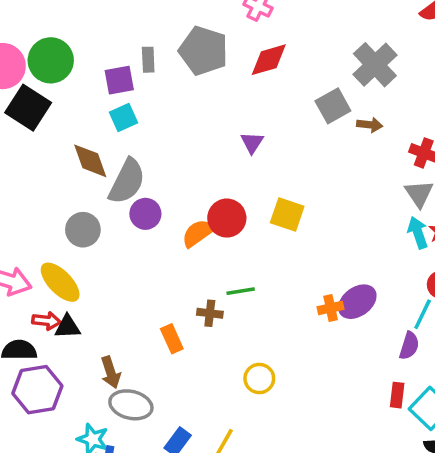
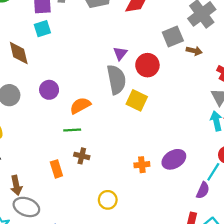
gray semicircle: (127, 181) -> (116, 80), moved, turned -44
red circle: (227, 218) -> (147, 65), moved
green line: (241, 291) -> (72, 130), moved
orange cross: (331, 308) -> (142, 165), moved

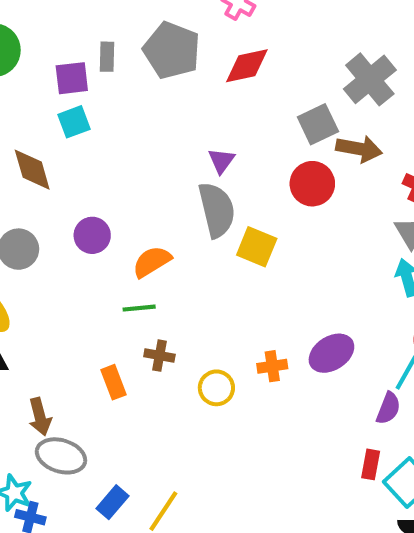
brown arrow: (194, 51) -> (359, 149), size x1.5
red circle: (147, 65) -> (312, 184), moved
yellow circle: (108, 200) -> (216, 388), moved

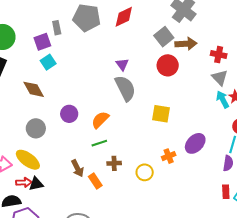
yellow square: (257, 247) -> (161, 114), moved
brown arrow: (40, 417) -> (77, 168), moved

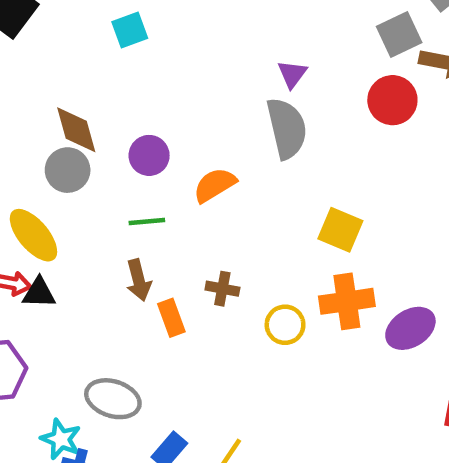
brown diamond: (34, 89) -> (76, 130), moved
yellow square: (161, 114) -> (340, 230), moved
green line: (99, 143) -> (147, 222), moved
purple ellipse: (195, 143) -> (410, 328), moved
orange cross: (169, 156) -> (347, 301), size x1.6

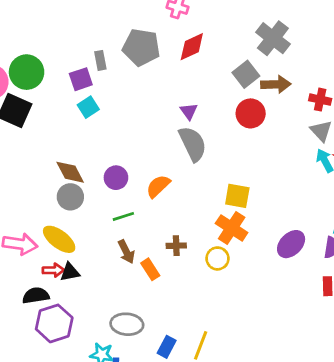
orange cross: (347, 301) -> (232, 228), moved, turned -36

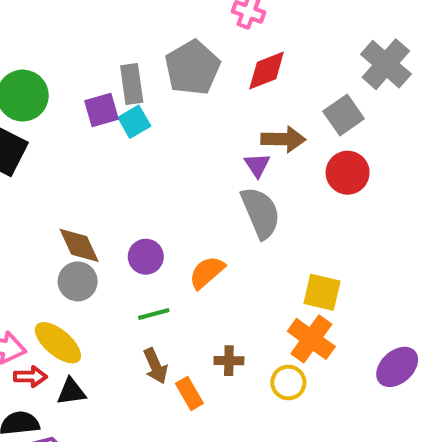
gray pentagon: (141, 47) -> (192, 68), turned 30
gray rectangle: (100, 60) -> (132, 84), size x1.4
brown arrow: (276, 84) -> (283, 139), moved
cyan square: (88, 107) -> (134, 122), moved
red arrow: (53, 270) -> (30, 377), moved

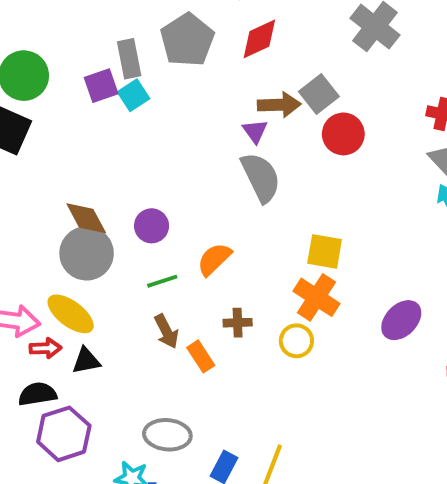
gray square: (344, 115) -> (319, 94), moved
orange semicircle: (207, 272) -> (214, 259), moved
gray circle: (78, 281) -> (87, 253), size x1.4

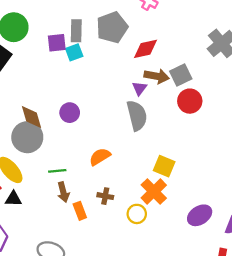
red diamond: (259, 39) -> (146, 49), moved
purple circle: (152, 226) -> (70, 113), moved
green line: (162, 281) -> (57, 171), moved

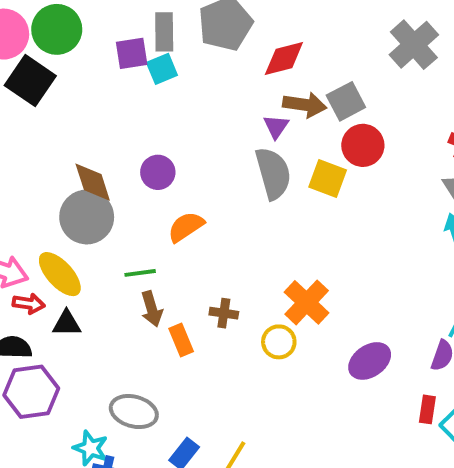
orange semicircle: (100, 157) -> (186, 227), moved
yellow square: (164, 166) -> (328, 178), moved
purple ellipse: (200, 215) -> (370, 361), moved

